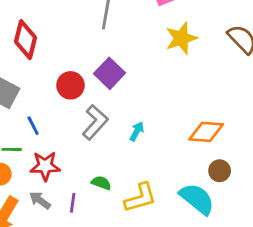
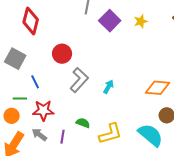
yellow star: (181, 38) -> (141, 21), size x0.6
purple square: (109, 73) -> (110, 21), moved

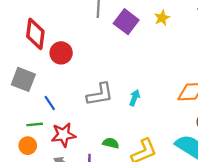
red circle: (62, 54) -> (61, 53), moved
gray L-shape: (79, 80) -> (100, 94), turned 45

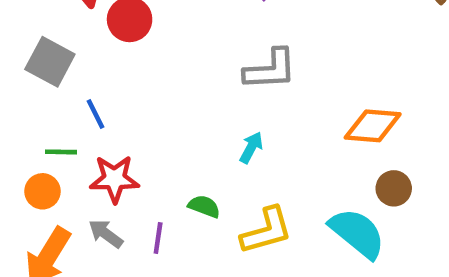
gray L-shape: (100, 94) -> (270, 69), moved
cyan arrow: (135, 98) -> (251, 147), moved

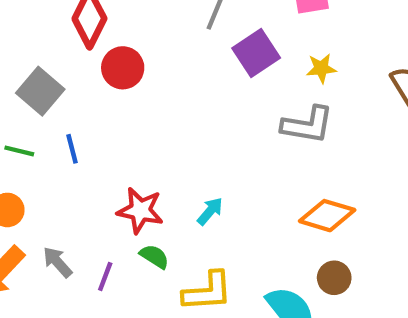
gray L-shape: (270, 69) -> (307, 125), moved
green line: (61, 152) -> (19, 151), moved
red star: (114, 179) -> (140, 210), moved

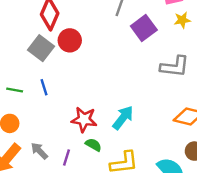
yellow star: (321, 68) -> (182, 20), moved
gray square: (40, 91) -> (41, 48), moved
cyan arrow: (210, 211) -> (123, 118), size x1.5

